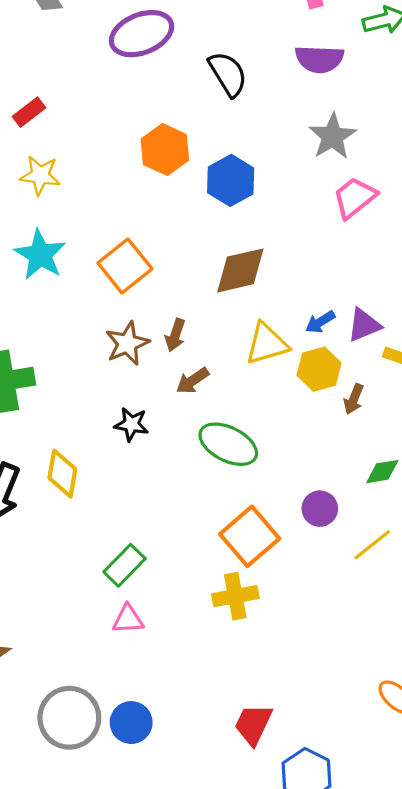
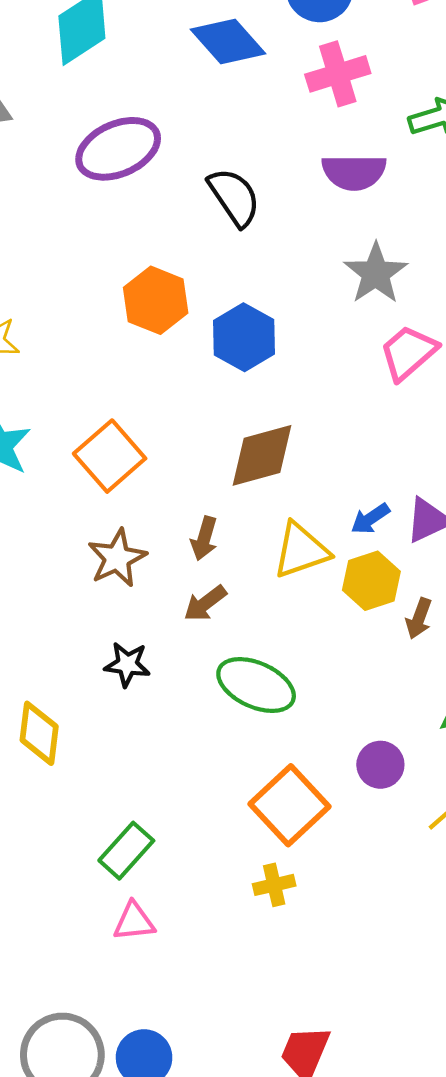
brown arrow: (175, 335) -> (204, 538), moved
yellow cross: (235, 596) -> (274, 885), size x0.7

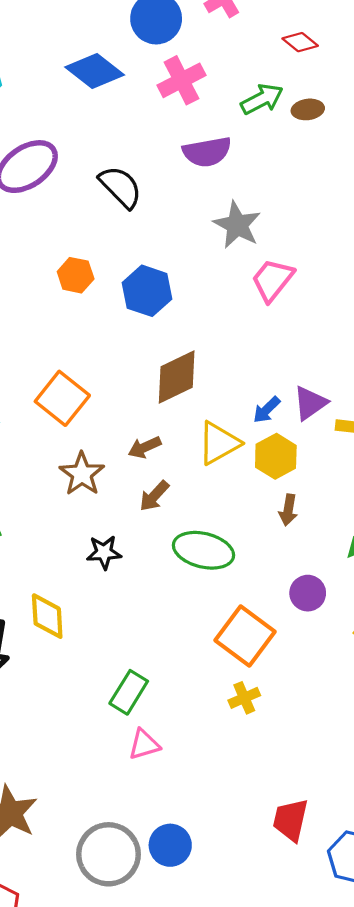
orange hexagon: (156, 300) -> (76, 275), size x0.7
brown arrow: (204, 538) -> (145, 447), turned 60
brown arrow: (419, 618) -> (288, 510), moved

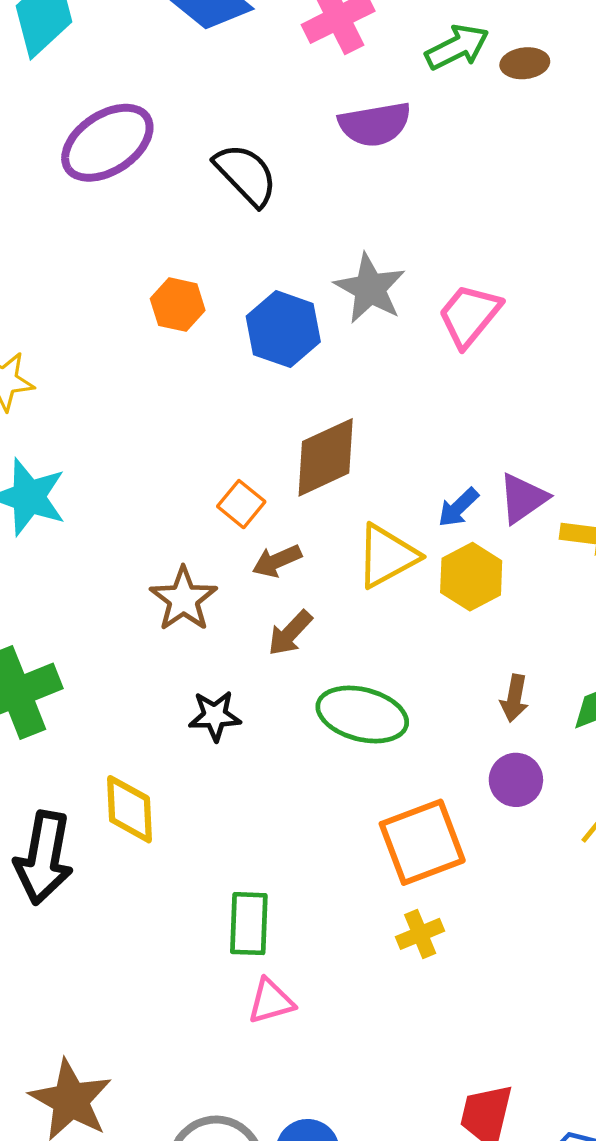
gray star: (237, 225) -> (370, 288), moved
orange square: (62, 398) -> (241, 504), moved, size x0.6
brown arrow: (288, 510) -> (514, 698), moved
orange square: (245, 636) -> (422, 842), turned 32
green rectangle: (129, 692) -> (249, 924), turned -30

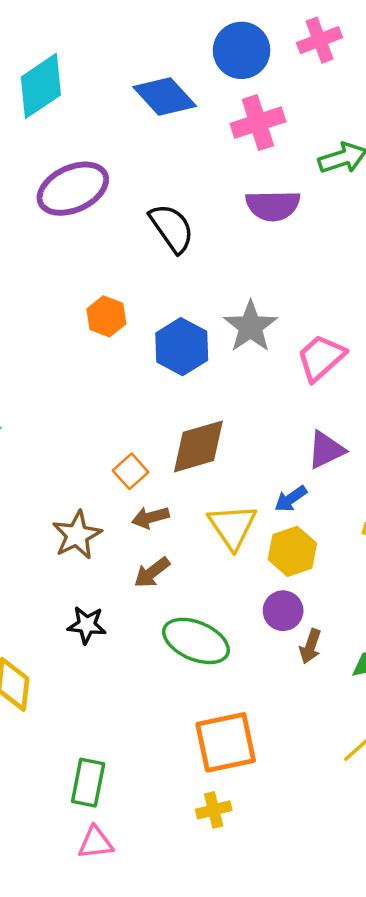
purple triangle: (523, 498) -> (326, 450), moved
yellow triangle: (387, 556) -> (232, 526), turned -44
purple circle: (516, 780) -> (283, 611), moved

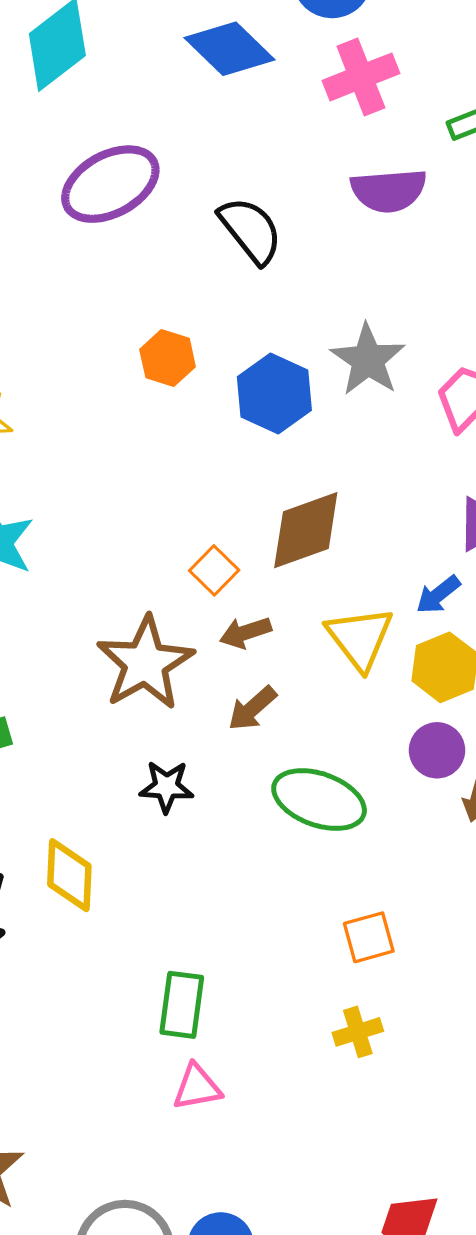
brown star: (77, 535) -> (145, 663), size x1.4
orange square: (226, 742) -> (369, 937), size x0.6

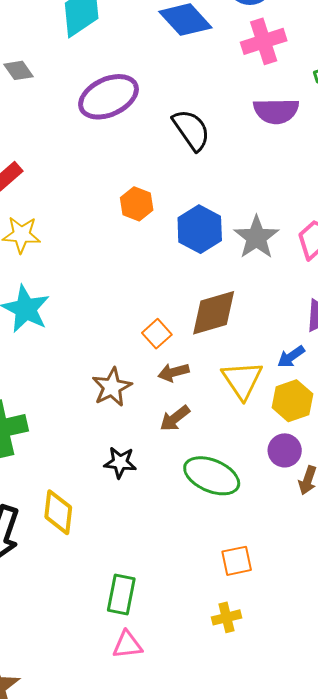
gray star: (368, 360) -> (256, 237), moved
brown star: (145, 663) -> (112, 387), size x0.7

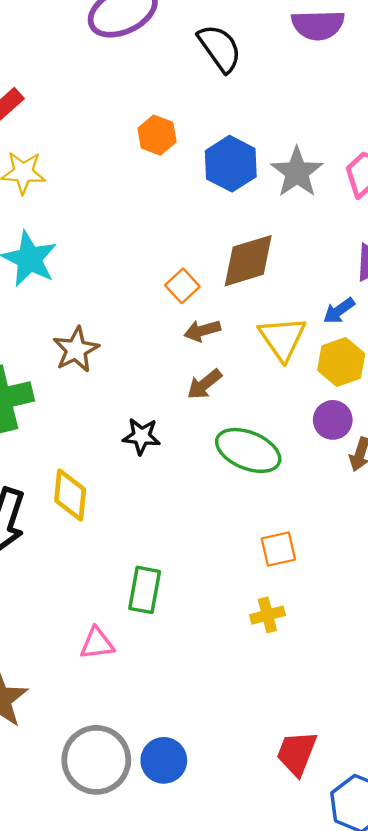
brown star: (112, 387) -> (76, 350), moved
pink triangle: (127, 645) -> (97, 643), moved

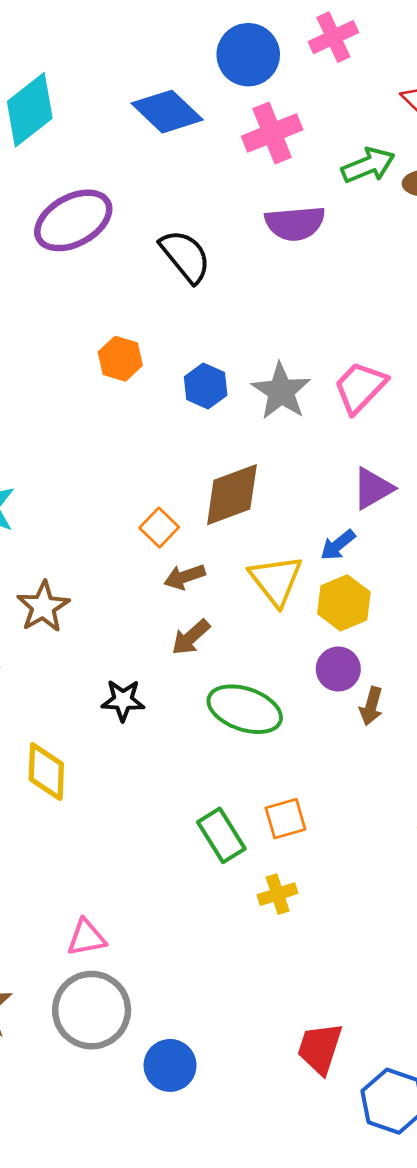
blue hexagon: (231, 164) -> (206, 386), size x0.7
green rectangle: (145, 590) -> (221, 835), moved, turned -39
gray circle: (96, 760) -> (92, 1010), moved

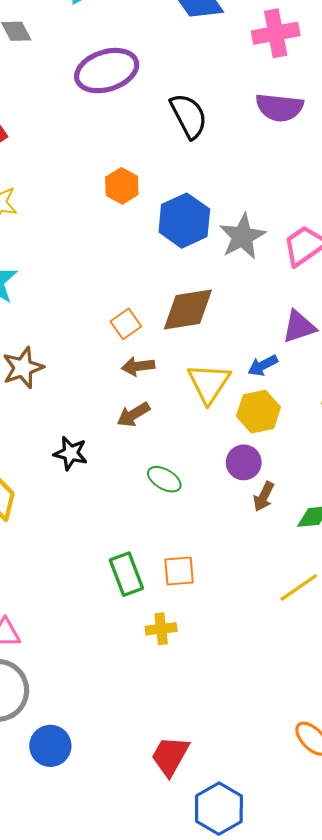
blue hexagon: (206, 386) -> (184, 221), size x1.5
green ellipse: (245, 709) -> (164, 479), size x0.6

